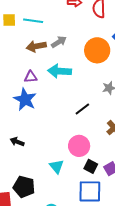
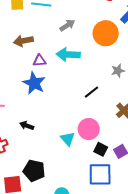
brown arrow: (36, 46) -> (23, 41), moved
cyan triangle: (57, 166) -> (68, 139), moved

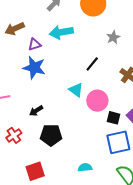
black arrow: (27, 126) -> (36, 111), turned -40
cyan triangle: (68, 139) -> (76, 90), moved
black pentagon: (34, 171) -> (51, 135), moved

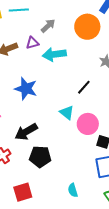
purple triangle: (35, 44) -> (32, 43), moved
black arrow: (36, 111) -> (26, 132), size x1.6
cyan semicircle: (85, 167) -> (73, 190), turned -104

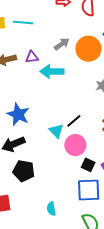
gray arrow: (48, 26) -> (62, 44), moved
black line: (84, 87) -> (74, 121), moved
blue star: (26, 89) -> (18, 114), moved

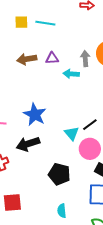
gray arrow: (62, 44) -> (85, 59), moved, turned -63
cyan arrow: (52, 71) -> (71, 74), size x0.7
black pentagon: (24, 171) -> (59, 174), moved

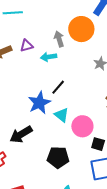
blue star: (35, 115) -> (39, 103), moved, turned 30
black line: (90, 125) -> (58, 87), moved

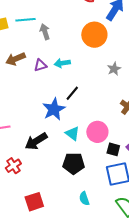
gray arrow: (59, 39) -> (45, 32), moved
purple triangle: (27, 46) -> (40, 65), moved
cyan triangle: (61, 115) -> (72, 133), moved

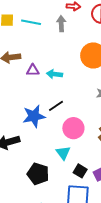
gray arrow: (45, 32) -> (61, 24), moved
pink circle: (97, 132) -> (73, 128), moved
cyan triangle: (72, 133) -> (63, 153), moved

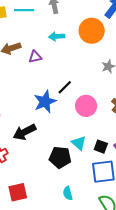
cyan arrow: (54, 74) -> (57, 36), moved
cyan triangle: (63, 153) -> (79, 143), moved

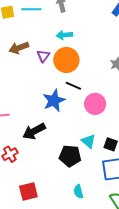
orange circle: (92, 31) -> (66, 60), moved
purple triangle: (35, 57) -> (43, 56), turned -40
black line: (65, 87) -> (73, 86), turned 70

